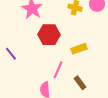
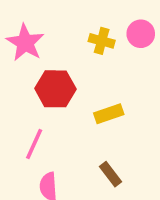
pink line: (58, 70) -> (34, 144), moved

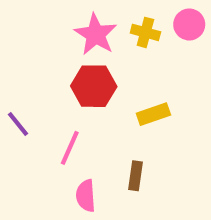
pink star: (25, 43) -> (96, 34), moved
brown rectangle: (111, 174) -> (135, 176), moved, turned 45

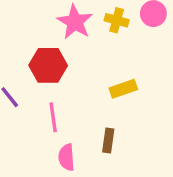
red hexagon: (94, 86) -> (48, 65), moved
pink line: (70, 148) -> (53, 117), turned -32

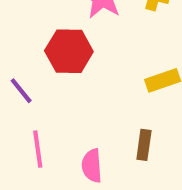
pink line: (53, 117) -> (38, 149), moved

